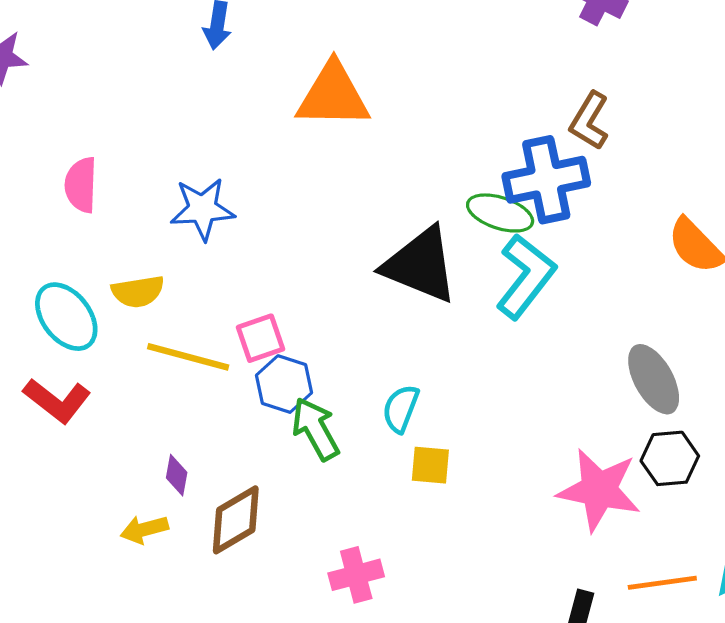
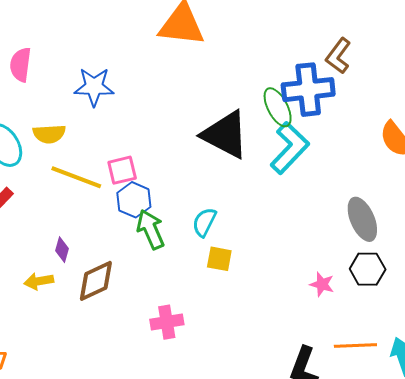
green ellipse: (500, 213) -> (278, 107), turned 39
pink star: (599, 490) -> (322, 284), size x0.5

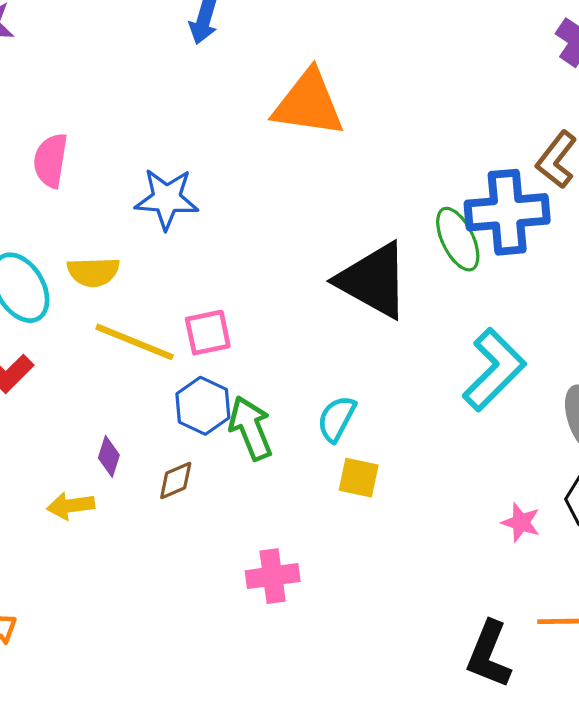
cyan L-shape: (290, 148) -> (494, 370), moved
blue hexagon: (134, 200) -> (203, 406), moved
brown diamond: (96, 281) -> (176, 480), moved, size x0.6

